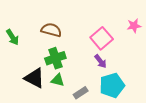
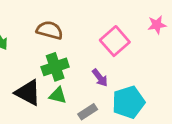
purple arrow: (101, 61) -> (100, 78), moved

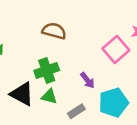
brown semicircle: (50, 30) -> (54, 31), moved
pink square: (115, 41) -> (116, 49), moved

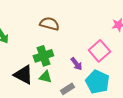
pink square: (116, 49) -> (99, 51), moved
cyan pentagon: (113, 103) -> (97, 82), turned -30

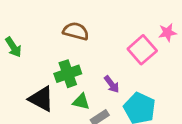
pink square: (99, 51) -> (142, 50), moved
green triangle: (45, 77) -> (81, 102), moved

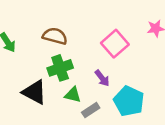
brown semicircle: (76, 31) -> (55, 36), moved
pink square: (142, 50) -> (115, 44), moved

